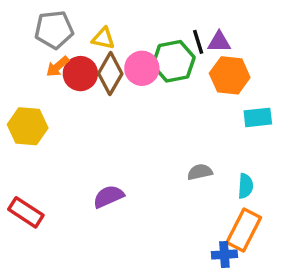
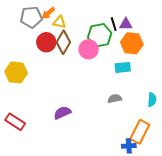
orange arrow: (58, 67) -> (48, 13), moved
pink circle: (142, 68) -> (89, 49), moved
cyan rectangle: (258, 117) -> (123, 67), moved
cyan semicircle: (246, 186) -> (152, 100), moved

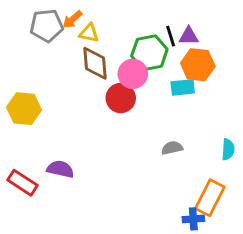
red circle: (46, 42) -> (121, 98), moved
brown diamond: (63, 42) -> (95, 63), turned -35
cyan rectangle: (123, 67) -> (183, 87), moved
purple semicircle: (62, 113) -> (60, 169), moved, turned 36

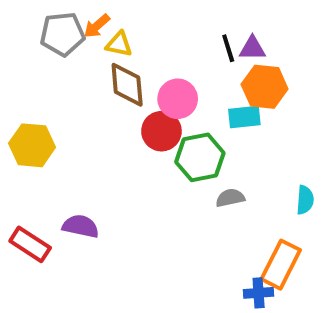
green hexagon: (149, 53) -> (200, 157), moved

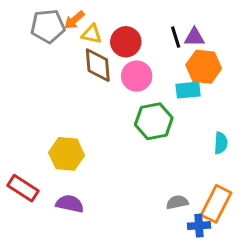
red circle: (161, 131) -> (126, 42), moved
yellow hexagon: (32, 145) -> (67, 154), moved
gray semicircle: (230, 198) -> (177, 202), moved
cyan semicircle: (305, 200) -> (221, 143), moved
purple semicircle: (81, 226) -> (70, 204), moved

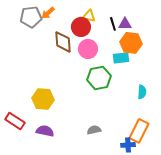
yellow triangle: (91, 34) -> (89, 16), moved
gray semicircle: (177, 202) -> (94, 130), moved

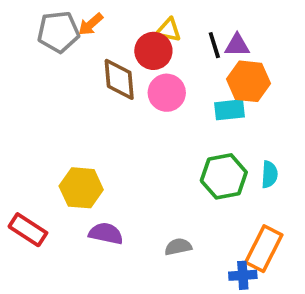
green hexagon: (99, 78) -> (224, 176), moved
purple semicircle: (45, 131) -> (106, 233), moved

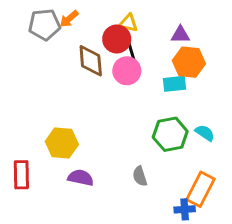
black line: (214, 45) -> (131, 51), moved
cyan semicircle: (269, 175) -> (205, 133), turned -60
red rectangle: (28, 230) -> (21, 175), turned 56
gray semicircle: (178, 247) -> (140, 176), moved, turned -96

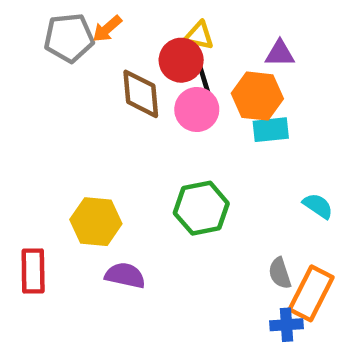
orange hexagon: (189, 62) -> (257, 96), moved
green hexagon: (170, 134) -> (201, 208), moved
gray semicircle: (140, 176) -> (280, 273), moved

